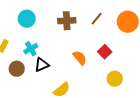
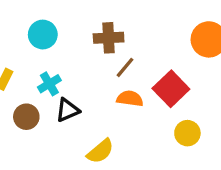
brown line: (97, 19) -> (125, 67), moved
red square: (105, 52) -> (171, 89), size x1.5
orange semicircle: (80, 58) -> (130, 99), turned -42

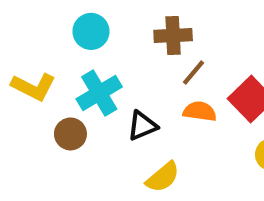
cyan cross: (49, 84) -> (99, 93), size x1.5
black triangle: (67, 110) -> (142, 126), moved

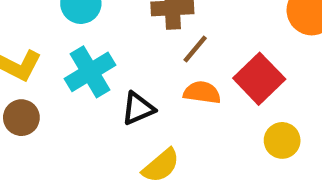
brown circle: (70, 134) -> (21, 118), moved

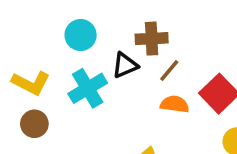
black triangle: (138, 108) -> (125, 65), moved

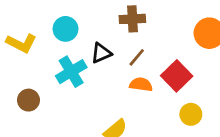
brown cross: (152, 39) -> (132, 19), moved
yellow L-shape: (31, 83) -> (21, 43), moved

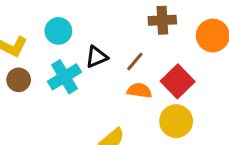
brown cross: (132, 19) -> (162, 20), moved
brown circle: (28, 100) -> (19, 80), moved
yellow circle: (191, 114) -> (176, 121), moved, size x1.4

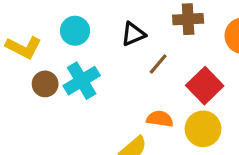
black triangle: (97, 57) -> (133, 34), moved
brown circle: (19, 80) -> (45, 84), moved
orange semicircle: (139, 91) -> (160, 119), moved

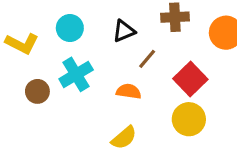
brown circle: (45, 84) -> (37, 91), moved
orange semicircle: (160, 119) -> (129, 91), moved

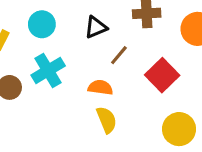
yellow circle: (189, 119) -> (179, 129), moved
yellow semicircle: (124, 138) -> (107, 120), moved, turned -72

